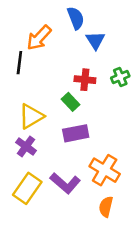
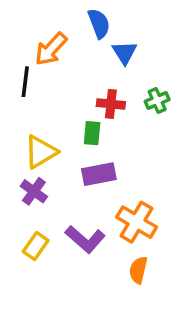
green rectangle: (70, 102) -> (92, 133), turned 48
yellow rectangle: (27, 188) -> (36, 246), size x0.7

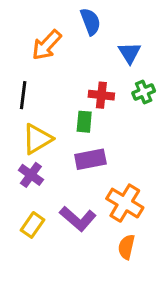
blue triangle: (125, 53) -> (130, 53), moved
black line: (25, 82) -> (23, 95), moved

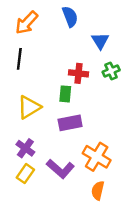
orange arrow: (47, 45) -> (27, 23), moved
black line: (23, 95) -> (19, 59), moved
purple cross: (31, 175) -> (25, 148), moved

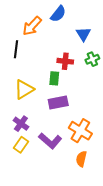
blue semicircle: (70, 17) -> (58, 14), turned 60
orange arrow: (27, 23) -> (32, 26), moved

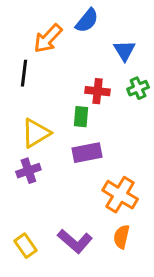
purple cross: (21, 124) -> (28, 171), moved, turned 35
purple L-shape: (50, 141) -> (75, 241), moved
yellow rectangle: (21, 145) -> (25, 246), moved, turned -70

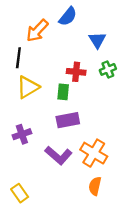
yellow triangle: (36, 133) -> (28, 87), moved
purple L-shape: (75, 241) -> (58, 155), moved

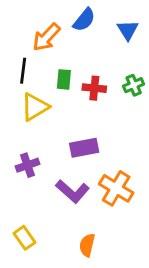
blue triangle: (97, 40) -> (128, 30), moved
green rectangle: (63, 92) -> (64, 79), moved
orange semicircle: (95, 186) -> (87, 245), moved

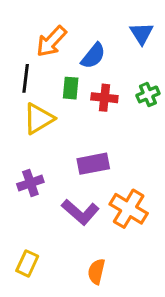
blue semicircle: (84, 20) -> (93, 56), moved
yellow rectangle: (25, 238) -> (27, 263), turned 60

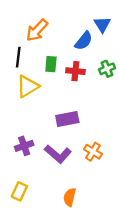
blue semicircle: (93, 56) -> (84, 41), moved
purple cross: (30, 183) -> (24, 146), moved
orange cross: (129, 209) -> (93, 152), size x0.7

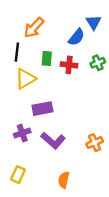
purple rectangle: (67, 119) -> (42, 109), moved
orange cross: (93, 152) -> (95, 143), moved, turned 35

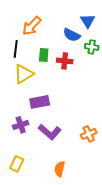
blue semicircle: (76, 37) -> (72, 35), turned 78
green cross: (98, 63) -> (92, 47), moved, turned 32

